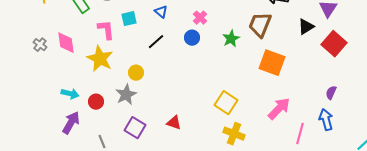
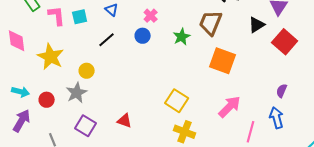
pink L-shape: (106, 30) -> (57, 16), moved

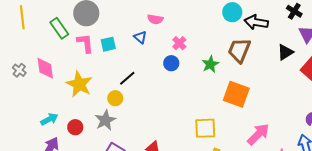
black line: (107, 40) -> (127, 78), moved
orange square: (223, 61) -> (236, 94), moved
cyan arrow: (21, 92) -> (49, 119), turned -42
yellow square: (177, 101) -> (205, 128), turned -35

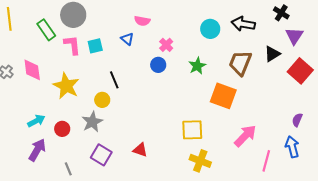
cyan circle: (232, 12) -> (210, 29), moved
brown trapezoid: (239, 50) -> (240, 63), moved
black line: (127, 78) -> (114, 80), turned -72

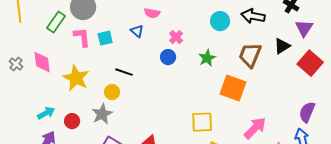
green rectangle: (46, 30) -> (56, 22), turned 70
black line: (114, 80) -> (124, 72), turned -48
purple semicircle: (297, 120) -> (307, 112), size x1.5

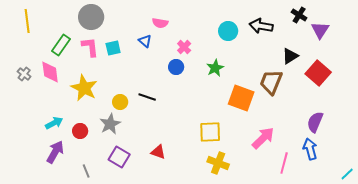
green rectangle: (56, 22) -> (61, 45), moved
purple triangle: (304, 28) -> (320, 30), moved
brown trapezoid: (250, 55) -> (271, 82), moved
black line: (124, 72) -> (147, 97), moved

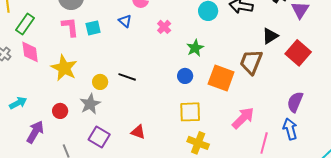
green rectangle: (61, 45) -> (25, 24), moved
blue circle: (176, 67) -> (185, 76), moved
cyan arrow: (54, 123) -> (18, 103), moved

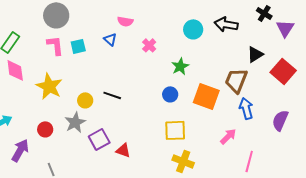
pink arrow: (243, 118) -> (228, 136), size x0.7
blue arrow: (290, 129) -> (246, 108), moved
purple square: (99, 137) -> (99, 139), moved, turned 30

